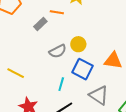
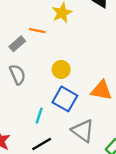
gray semicircle: (58, 51) -> (17, 74), moved, turned -90

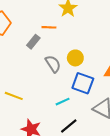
gray semicircle: (17, 74) -> (53, 64), moved
cyan line: (39, 116) -> (63, 102), turned 56

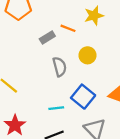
yellow circle: (75, 58) -> (87, 55), moved

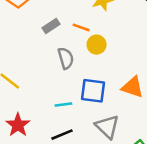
orange line: (68, 28) -> (81, 27), moved
blue square: (83, 97) -> (93, 91), turned -30

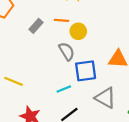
gray semicircle: (66, 58) -> (67, 51), moved

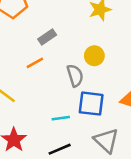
orange line: (61, 20) -> (35, 63), moved, turned -48

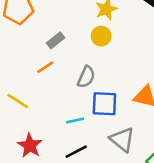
yellow circle: (94, 56) -> (101, 36), moved
gray semicircle: (75, 76) -> (86, 77), turned 45

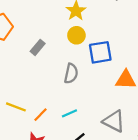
orange line: (45, 67) -> (40, 115), moved
blue square: (104, 104) -> (100, 52), moved

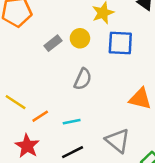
yellow circle: (76, 35) -> (80, 38), moved
blue square: (100, 52) -> (120, 43), moved

